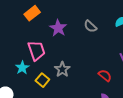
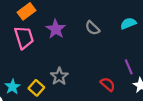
pink trapezoid: (37, 51) -> (24, 38), moved
cyan star: (22, 68) -> (13, 87), moved

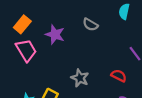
cyan semicircle: (128, 23) -> (124, 11), turned -42
gray star: (59, 76) -> (80, 78), moved

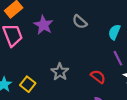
cyan semicircle: (124, 11) -> (114, 32), moved

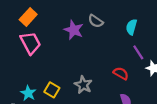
purple star: (43, 25) -> (74, 30), moved
gray star: (60, 72) -> (83, 85), moved

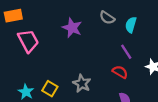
orange rectangle: (28, 17) -> (13, 16), moved, turned 36
gray semicircle: (96, 21) -> (107, 18), moved
purple line: (138, 52) -> (126, 52), moved

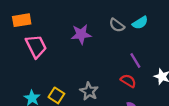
cyan semicircle: (131, 25) -> (140, 23), moved, turned -140
purple star: (72, 28) -> (81, 34), turned -30

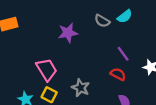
pink trapezoid: (36, 46) -> (47, 70), moved

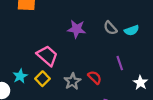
pink trapezoid: (47, 70) -> (47, 56), turned -35
red semicircle: (118, 74) -> (95, 77), moved

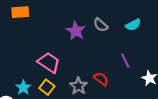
gray semicircle: (110, 28) -> (101, 25), moved
purple star: (77, 29) -> (76, 31), turned 30

